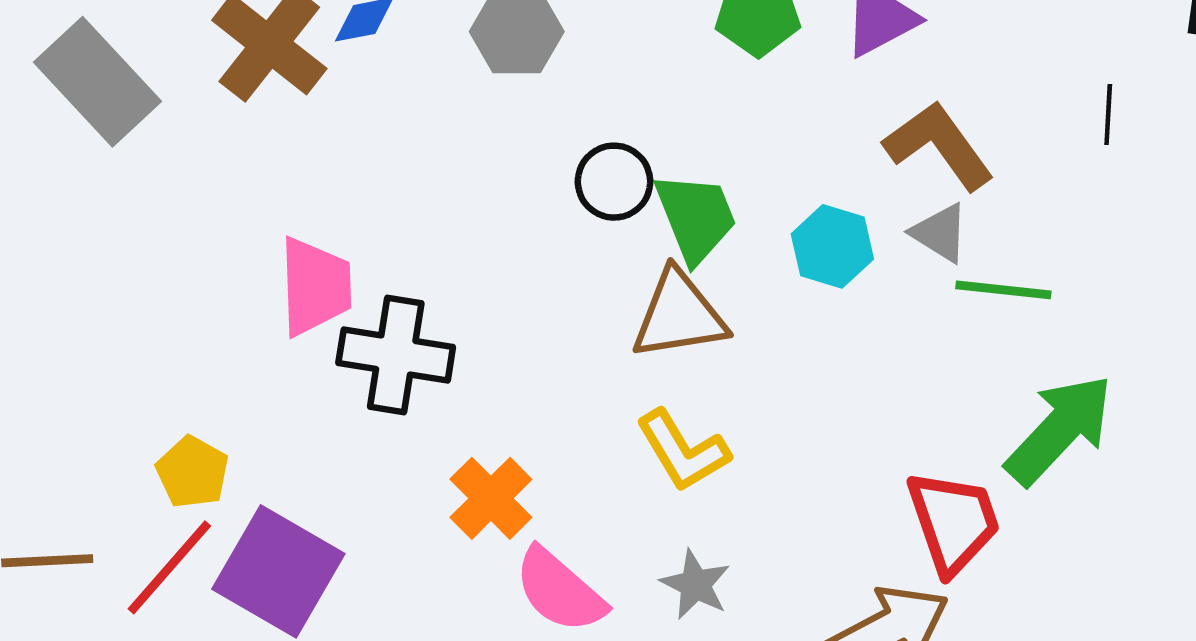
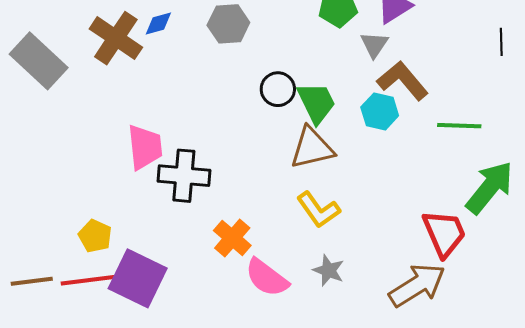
brown L-shape: (939, 145) -> (403, 81), moved
gray triangle: (940, 233) -> (374, 45), moved, turned 36
red line: (169, 567) -> (88, 280), turned 46

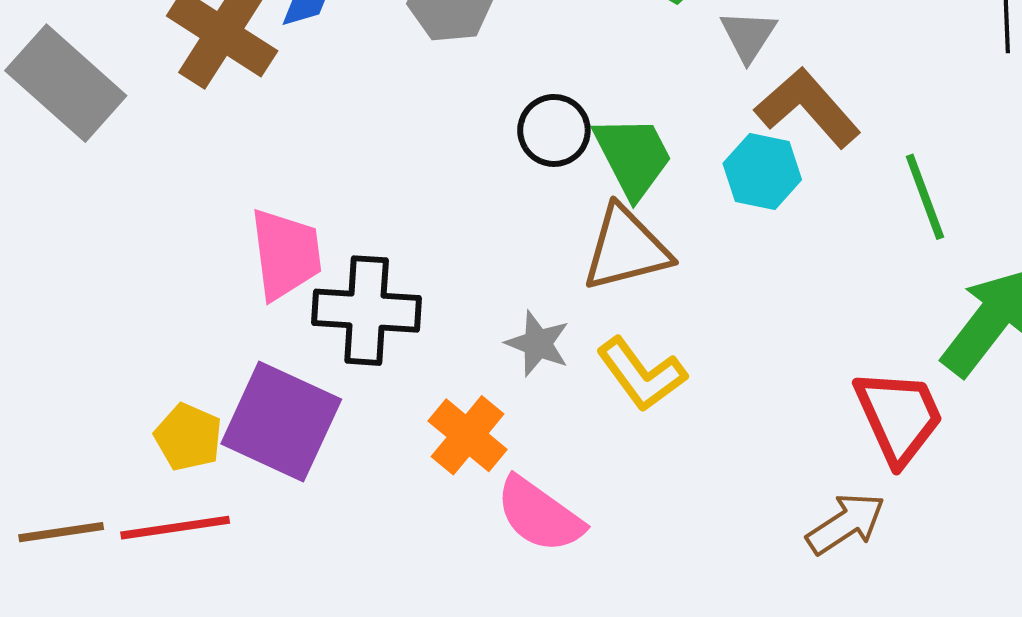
green line: (459, 126) -> (925, 197), turned 69
gray star: (329, 270) -> (538, 344), moved
purple square: (138, 278) -> (281, 422), moved
brown arrow: (417, 285) -> (846, 524), size x0.7

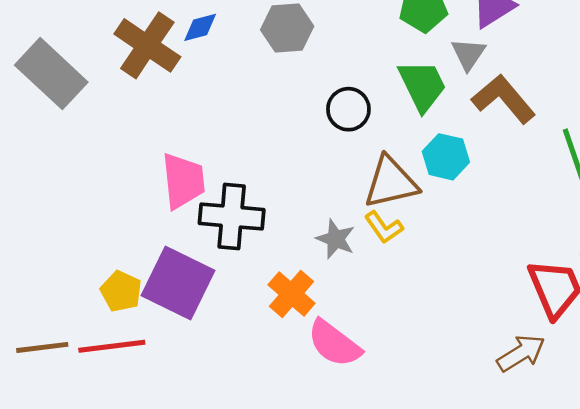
green trapezoid: (633, 157) -> (422, 86), moved
cyan hexagon: (762, 171) -> (446, 157), moved
yellow L-shape: (641, 374) -> (384, 227), moved, size x0.7

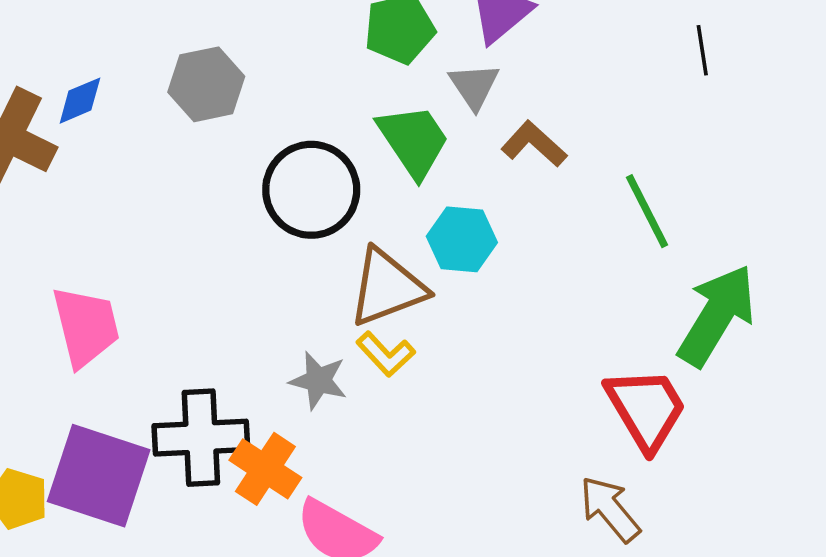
brown L-shape: (504, 99) -> (534, 144), size x0.7
black circle: (348, 109) -> (311, 190), size x1.5
black cross: (232, 216) -> (201, 438), moved
brown arrow: (521, 353) -> (610, 509), turned -90

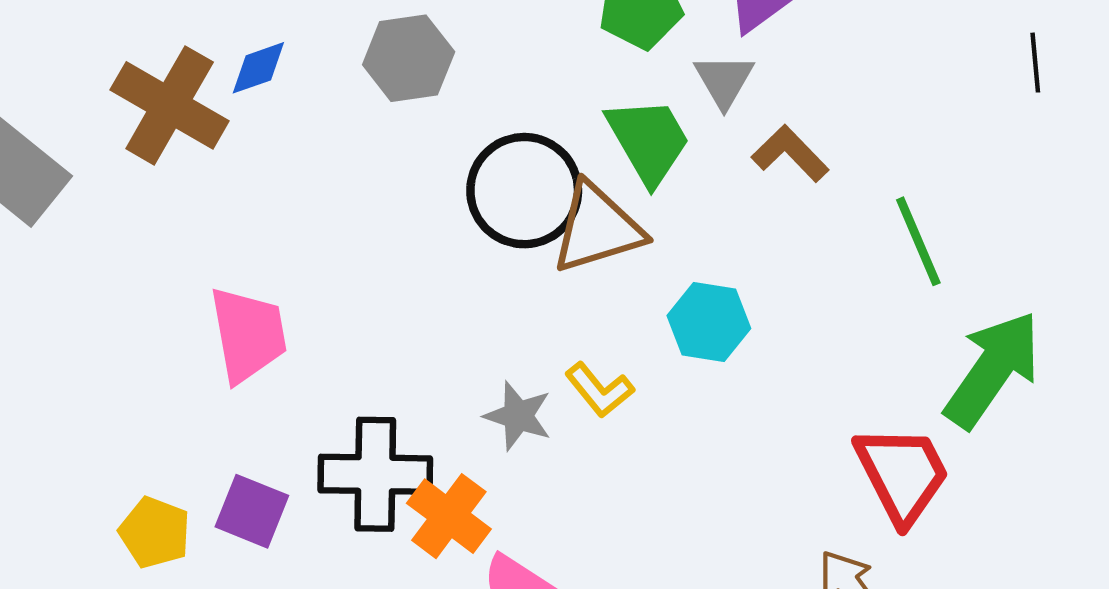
black line: (702, 50) -> (1035, 63), moved
cyan hexagon: (462, 239) -> (709, 322), moved
brown triangle: (387, 287) -> (597, 228), moved
purple square: (99, 476) -> (252, 511), size x0.6

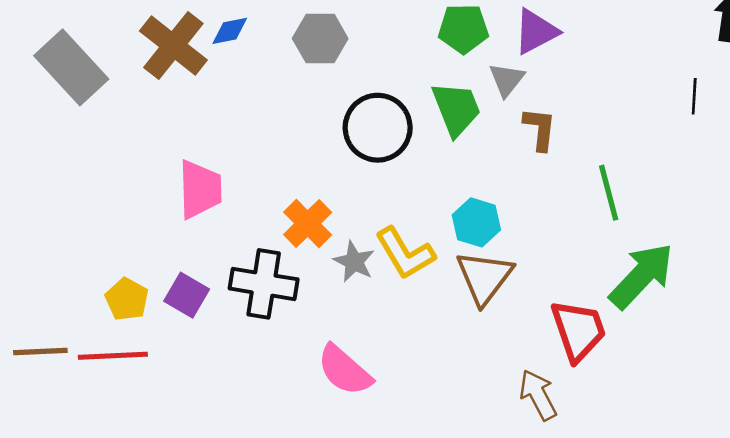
brown L-shape: (790, 154) -> (540, 129), turned 42
brown triangle: (597, 228) -> (484, 277), moved, turned -44
yellow L-shape: (599, 390) -> (405, 253), size x1.5
orange cross: (449, 516) -> (308, 223), moved

